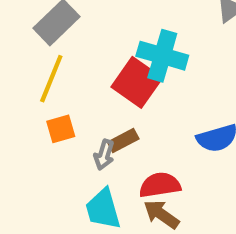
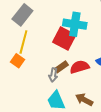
orange square: (61, 129) -> (17, 61), moved, turned -32
red semicircle: (160, 185) -> (80, 67), moved

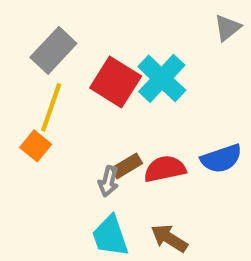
cyan cross: (75, 24) -> (162, 78), turned 30
red square: (64, 38) -> (116, 82), moved

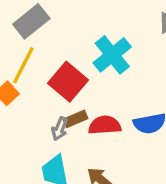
red square: (116, 82) -> (68, 82), moved

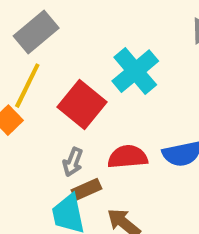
brown rectangle: (76, 119) -> (86, 189), moved

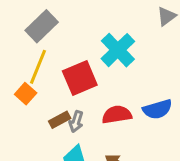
red square: (82, 104) -> (80, 78), turned 32
brown rectangle: (86, 189) -> (60, 120), moved

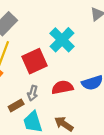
brown rectangle: (60, 120) -> (16, 105), moved

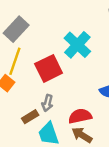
red semicircle: (62, 87) -> (80, 116), moved

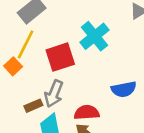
gray arrow: (47, 103) -> (54, 94), size x1.5

